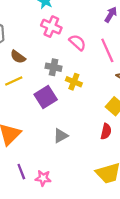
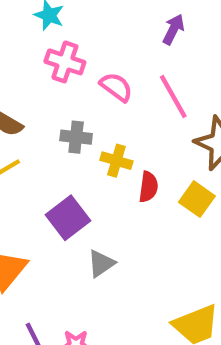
purple square: (46, 97) -> (68, 218), moved
red semicircle: (106, 131) -> (148, 187), moved

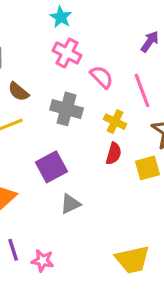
gray cross: (76, 137) -> (67, 109), size x1.4
yellow cross: (116, 161) -> (115, 122), moved
yellow square: (197, 199) -> (148, 168), turned 30

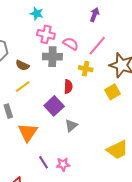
pink line: (142, 90) -> (97, 46), turned 75
gray cross: (67, 109) -> (52, 57), moved
red semicircle: (114, 154) -> (68, 87), moved

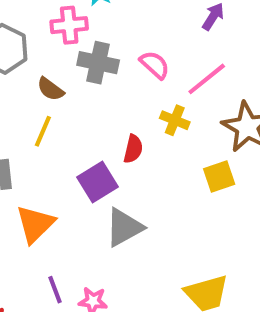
pink cross: (46, 34) -> (69, 25), moved, turned -30
gray cross: (52, 57) -> (98, 63), moved
yellow line: (23, 87) -> (43, 131), turned -42
gray triangle: (71, 126) -> (124, 227), size x1.5

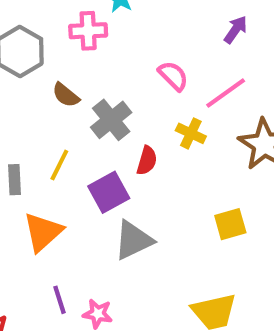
gray cross: (98, 63) -> (111, 120), moved, turned 36
yellow line: (43, 131) -> (59, 165), moved
yellow square: (219, 177) -> (230, 224), moved

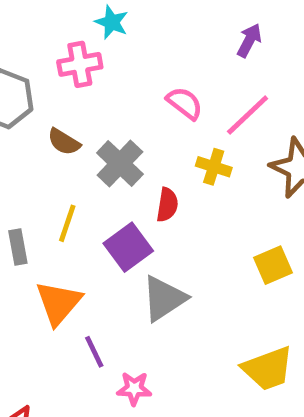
purple line: (60, 300) -> (94, 352), moved

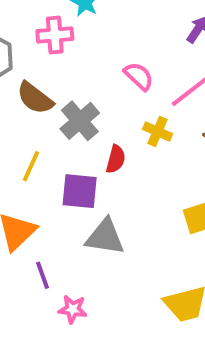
brown semicircle: (64, 142) -> (35, 98), size x1.4
purple square: (128, 247) -> (80, 191), turned 36
gray triangle: (164, 298) -> (105, 237), turned 36

